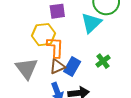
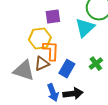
brown triangle: (57, 66) -> (42, 64), moved
gray triangle: (27, 69) -> (24, 71), turned -35

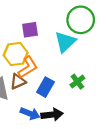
orange L-shape: (51, 51) -> (28, 67), turned 55
blue arrow: (53, 93) -> (30, 114), turned -48

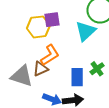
yellow hexagon: (16, 54) -> (38, 27), moved
blue rectangle: (45, 87) -> (77, 77), moved, turned -30

